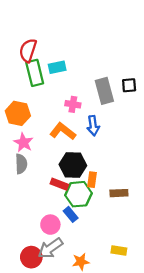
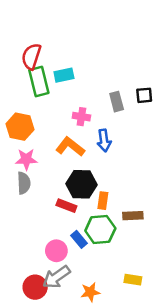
gray rectangle: (104, 91) -> (117, 102), size x0.7
pink star: (23, 143) -> (26, 159), turned -30
green hexagon: (78, 194) -> (100, 229), moved

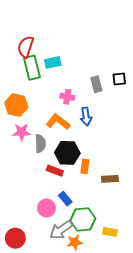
gray semicircle: (24, 183) -> (40, 144), moved
green hexagon: (100, 229) -> (83, 219), moved
gray arrow: (56, 277) -> (61, 230), moved
red circle: (35, 287) -> (15, 238), moved

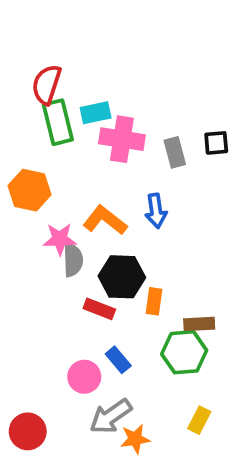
pink cross: (67, 97) -> (122, 139), moved, size x1.6
pink star: (22, 132) -> (60, 239), moved
green hexagon: (83, 219) -> (184, 352), moved
yellow rectangle: (110, 232) -> (199, 420), turned -72

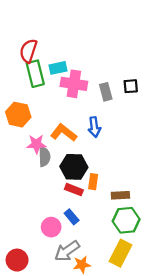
red rectangle: (99, 309) -> (74, 190), moved
green hexagon: (184, 352) -> (126, 220), moved
yellow rectangle: (199, 420) -> (120, 253), size x1.6

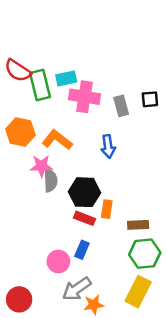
red semicircle: (28, 51) -> (18, 71), moved, turned -75
orange L-shape: (64, 133) -> (57, 140), moved
blue rectangle: (72, 217) -> (82, 250), turned 63

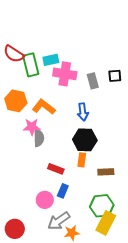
black hexagon: (85, 192) -> (85, 140), moved
red rectangle: (85, 218) -> (56, 169), moved
green hexagon: (145, 254) -> (102, 206), moved

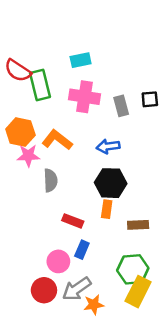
cyan rectangle: (51, 60) -> (81, 60), moved
blue arrow: (83, 112) -> (108, 146), turned 90
pink star: (32, 127) -> (28, 156), moved
red circle: (15, 229) -> (44, 290), moved

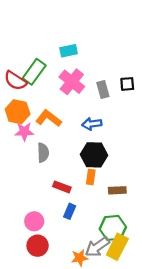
red semicircle: (18, 71) -> (15, 81), moved
green rectangle: (40, 85) -> (34, 72), turned 50
pink cross: (85, 97) -> (72, 82), turned 30
pink circle: (58, 261) -> (34, 221), moved
gray arrow: (77, 289) -> (97, 247), moved

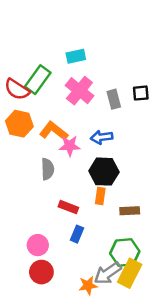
pink star: (24, 132) -> (70, 146), moved

